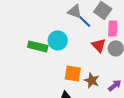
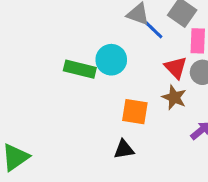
brown star: (92, 80) -> (174, 97), moved

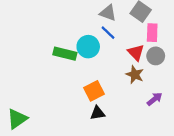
blue line: (154, 30) -> (108, 33), moved
orange square: (135, 112) -> (94, 91), moved, turned -36

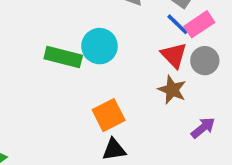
blue line: (108, 33) -> (178, 24), moved
pink rectangle: (152, 33) -> (199, 24), turned 54

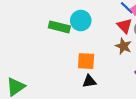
orange square: (109, 115) -> (86, 61), turned 30

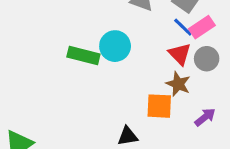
orange square: (86, 61) -> (159, 106), moved

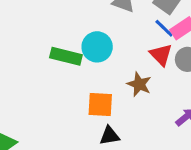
brown star: (178, 84) -> (139, 84), moved
orange square: (159, 106) -> (100, 105), moved

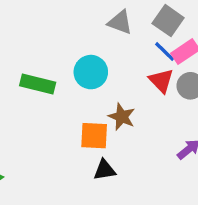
green rectangle: (66, 56) -> (38, 84), moved
brown star: (139, 84) -> (122, 117), moved

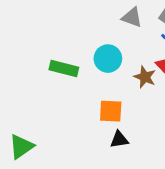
brown star: (122, 117) -> (145, 77), moved

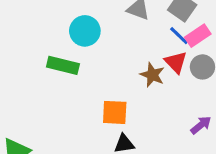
cyan circle: (108, 59) -> (85, 31), moved

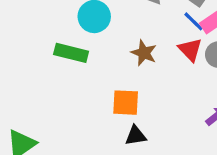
brown star: (152, 75) -> (144, 53), moved

